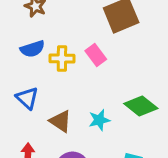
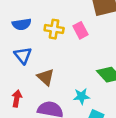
blue semicircle: (32, 49) -> (22, 24), moved
cyan star: (99, 120) -> (81, 96), moved

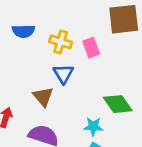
blue triangle: (23, 55) -> (63, 74), moved
cyan star: (81, 96) -> (93, 126), moved

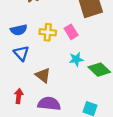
blue triangle: (63, 74) -> (21, 53), moved
cyan star: (93, 126) -> (76, 59), moved

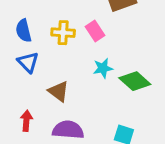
blue semicircle: (19, 30) -> (24, 31), turned 91

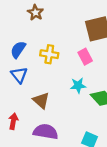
blue semicircle: (24, 31) -> (18, 50), turned 42
pink rectangle: (95, 31) -> (85, 57), moved

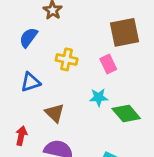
blue semicircle: (18, 50) -> (28, 37), moved
blue triangle: (19, 75) -> (30, 82), turned 48

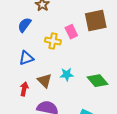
pink rectangle: (108, 64) -> (71, 32), moved
cyan star: (99, 97) -> (67, 74), moved
red arrow: (21, 136) -> (24, 89), moved

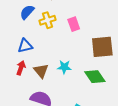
brown square: (96, 21) -> (102, 47), moved
yellow cross: (53, 41) -> (47, 20), moved, turned -35
red arrow: (24, 89) -> (21, 68), moved

